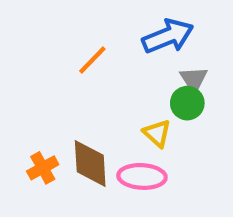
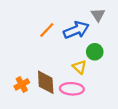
blue arrow: (168, 36) -> (76, 30), moved
gray triangle: (194, 79) -> (98, 15), moved

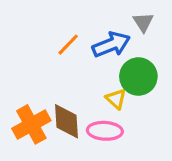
green circle: (95, 52) -> (138, 77), size x1.5
orange cross: (22, 84) -> (31, 124), size x1.6

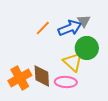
gray triangle: (143, 22) -> (84, 21), moved
yellow triangle: (116, 99) -> (73, 62), size x1.5

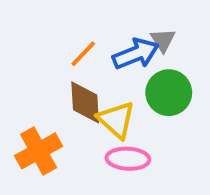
yellow triangle: (73, 62) -> (116, 120), moved
brown diamond: (42, 76) -> (85, 102), moved

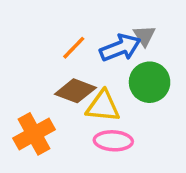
brown diamond: (85, 102) -> (75, 91), turned -66
yellow triangle: (116, 120) -> (103, 106), turned -36

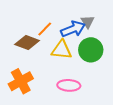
brown diamond: (75, 91) -> (27, 43), moved
yellow triangle: (103, 106) -> (62, 50), moved

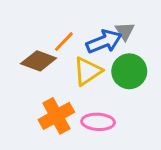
yellow triangle: (62, 50) -> (88, 71), turned -40
orange cross: (21, 81) -> (56, 116), moved

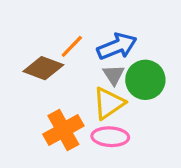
gray triangle: (125, 31) -> (114, 75), moved
yellow triangle: (88, 71) -> (109, 103), moved

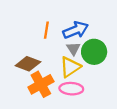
orange line: (72, 46) -> (46, 30), turned -35
brown diamond: (43, 68) -> (28, 64), moved

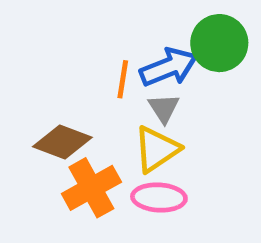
orange line: (46, 30) -> (123, 79), moved
green circle: (94, 52) -> (219, 43), moved

